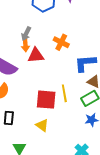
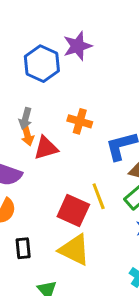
red square: (46, 100) -> (73, 211), turned 30
yellow triangle: (42, 125) -> (75, 250), size x1.6

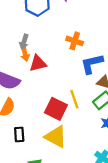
orange cross: (80, 121) -> (75, 41), moved

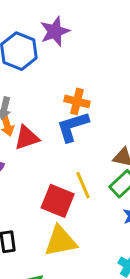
blue L-shape: (92, 64) -> (73, 127), moved
yellow triangle: (56, 137) -> (61, 241), turned -35

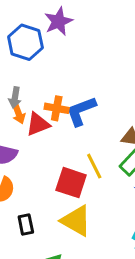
orange cross: (77, 101) -> (57, 108), moved
yellow triangle: (61, 241) -> (76, 221), turned 44

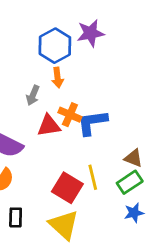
orange arrow: (19, 113) -> (58, 78), moved

